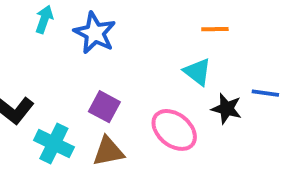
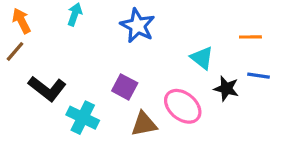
orange line: (215, 29) -> (250, 37), moved
blue star: (95, 33) -> (138, 26), moved
brown triangle: (108, 151) -> (144, 124), moved

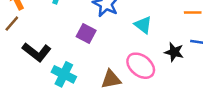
cyan triangle: (202, 58) -> (143, 25), moved
purple square: (125, 87) -> (86, 33), moved

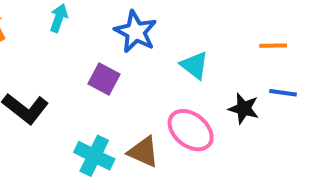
cyan cross: (64, 74) -> (94, 156), moved
brown triangle: (111, 79) -> (143, 152), turned 35

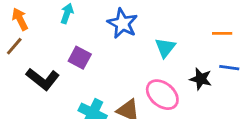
cyan triangle: (195, 65) -> (165, 48), turned 30
purple square: (104, 79) -> (80, 58), moved

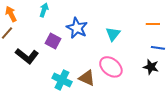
blue star: (122, 23) -> (77, 28), moved
black star: (201, 79) -> (151, 67), moved

